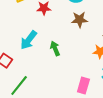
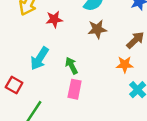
pink rectangle: (83, 86) -> (75, 89), moved

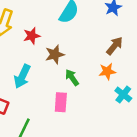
brown star: (97, 29) -> (55, 54), moved
green arrow: (72, 66) -> (72, 77), moved

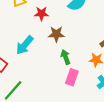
pink rectangle: (61, 102) -> (72, 77), moved

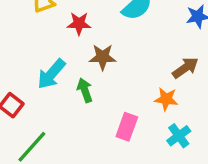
green arrow: (66, 57) -> (85, 90), moved

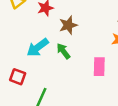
cyan arrow: (51, 74) -> (38, 47), turned 30

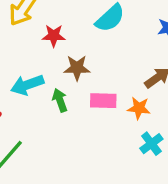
pink rectangle: (99, 67) -> (103, 101), moved, turned 72

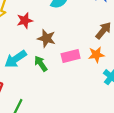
brown star: (77, 68) -> (46, 38), turned 30

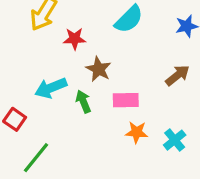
orange star: (96, 55) -> (137, 132), moved

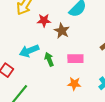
brown star: (99, 69) -> (62, 31), moved
orange star: (137, 132) -> (74, 84), moved

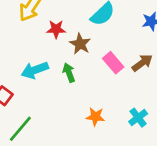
green arrow: (49, 59) -> (69, 73), moved
pink rectangle: (75, 59) -> (113, 63), moved, turned 49

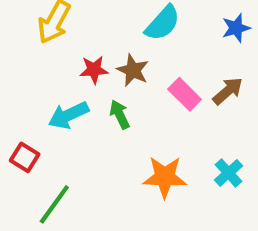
red star: (56, 29) -> (94, 70), moved
orange star: (95, 117) -> (165, 177), size x1.5

